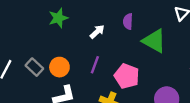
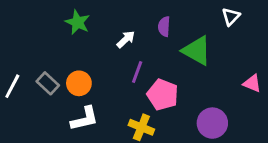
green star: (58, 18) -> (78, 22), turned -30
purple line: (95, 65) -> (137, 72), moved

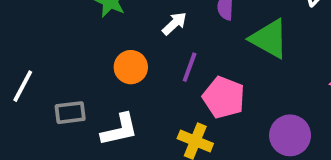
gray rectangle: (48, 83) -> (70, 113), moved, turned -50
orange circle: (79, 83) -> (131, 67), moved

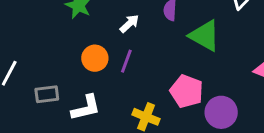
purple line: (190, 67) -> (126, 61), moved
pink pentagon: (224, 97) -> (187, 91), moved

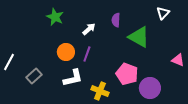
gray rectangle: (47, 94) -> (34, 76), turned -35
white L-shape: (86, 108) -> (73, 78), moved

